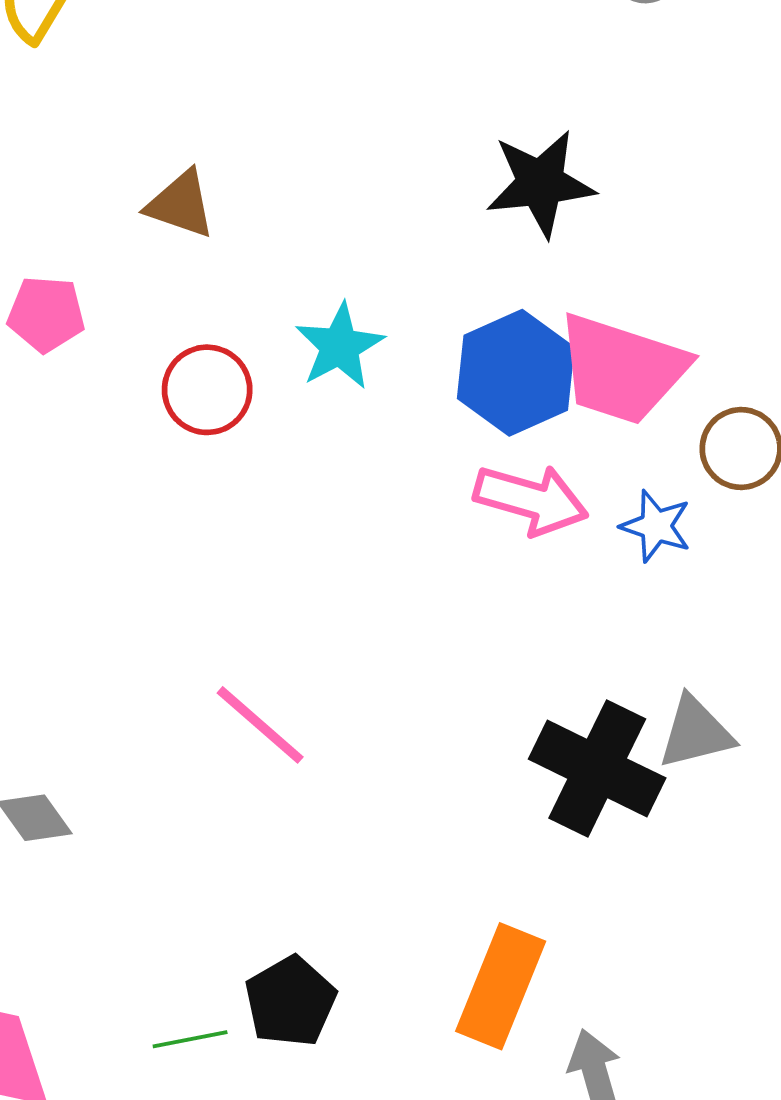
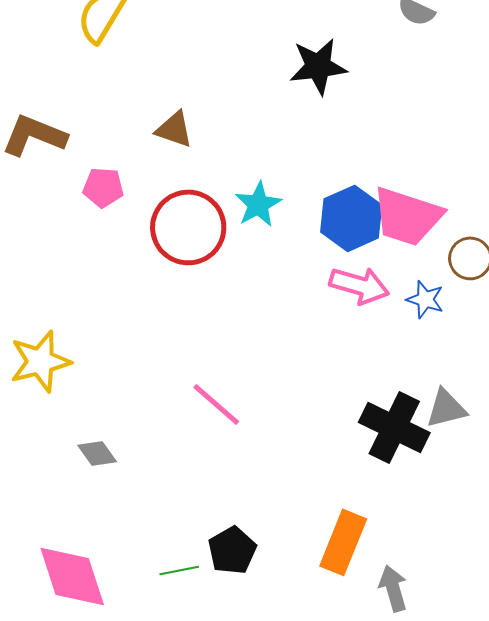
black star: (540, 183) -> (318, 66), moved
red circle: (207, 390) -> (188, 227), size x1.6

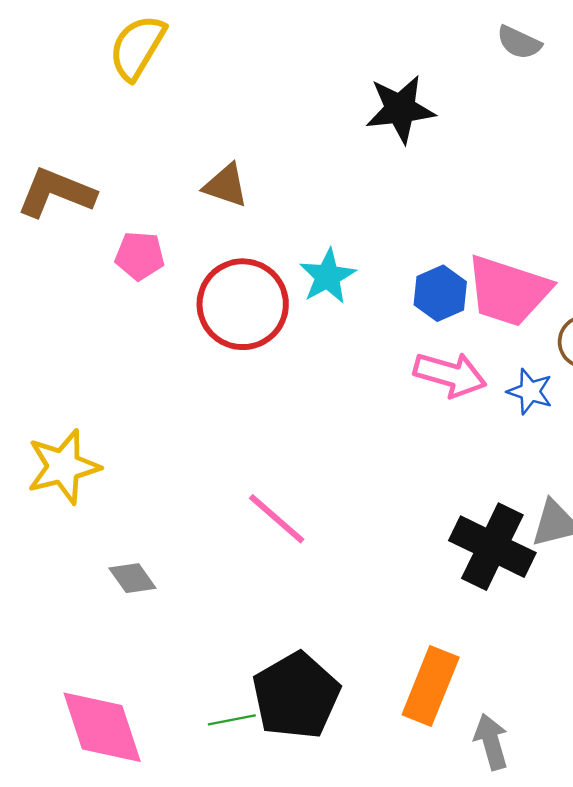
blue hexagon: (351, 218) -> (440, 293), size x0.7
black pentagon: (232, 550) -> (296, 696), size x1.5

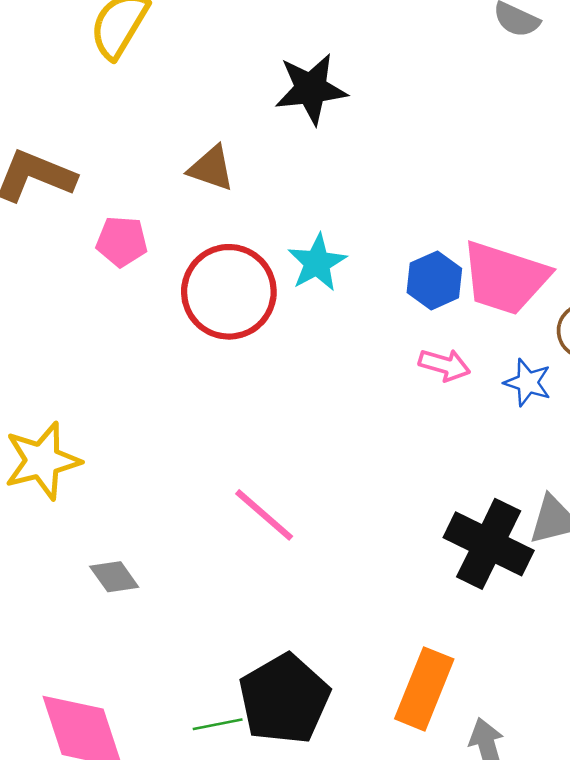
black star: (400, 109) -> (311, 89), moved
pink arrow: (450, 375) -> (444, 365), size x0.7

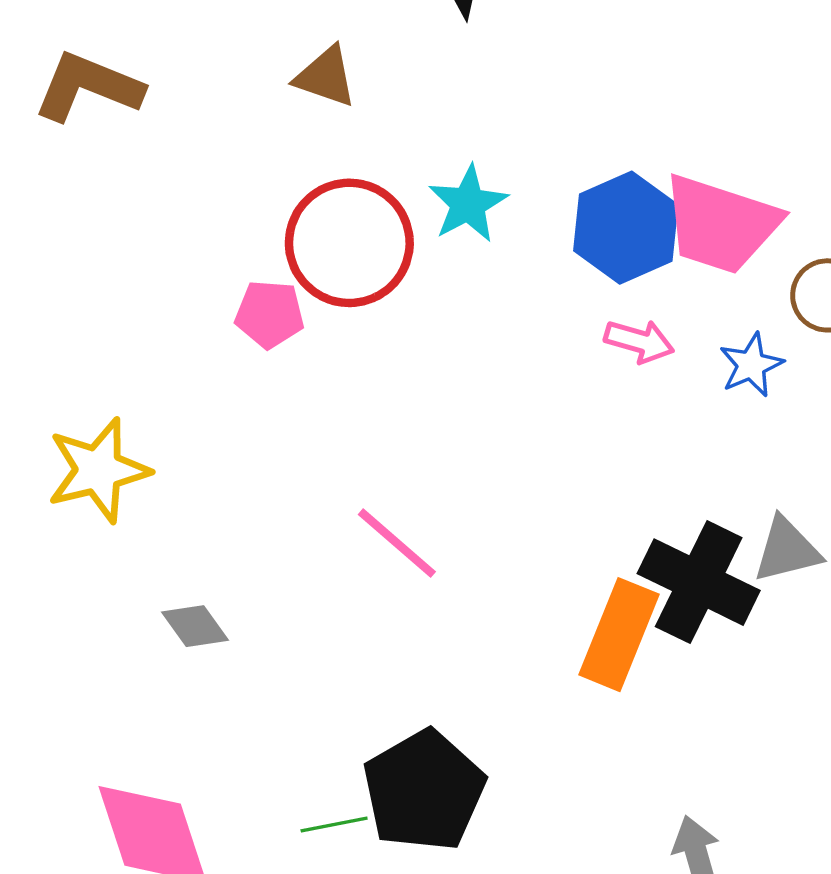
pink pentagon: (122, 241) -> (270, 314), moved
blue hexagon: (434, 280) -> (626, 228), size x1.4
blue star: (528, 383) -> (751, 365), turned 30
orange rectangle: (424, 689) -> (619, 635), moved

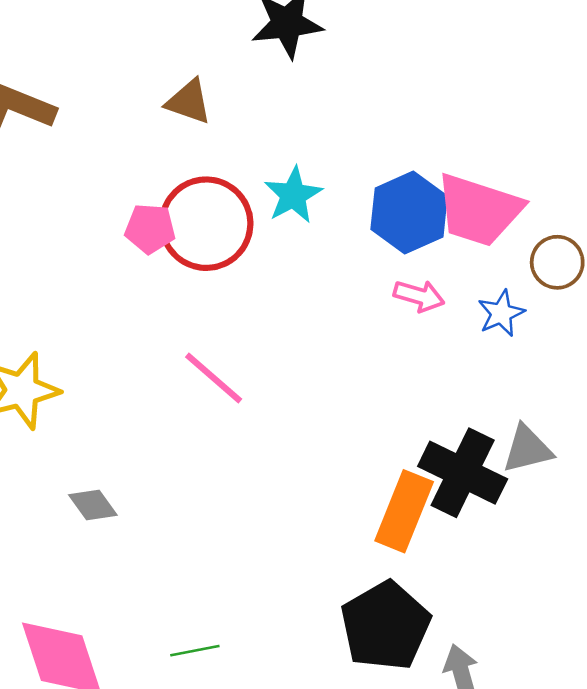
pink pentagon: (270, 314) -> (150, 229), moved
pink line: (397, 543) -> (214, 378), moved
black pentagon: (424, 791) -> (385, 626), moved

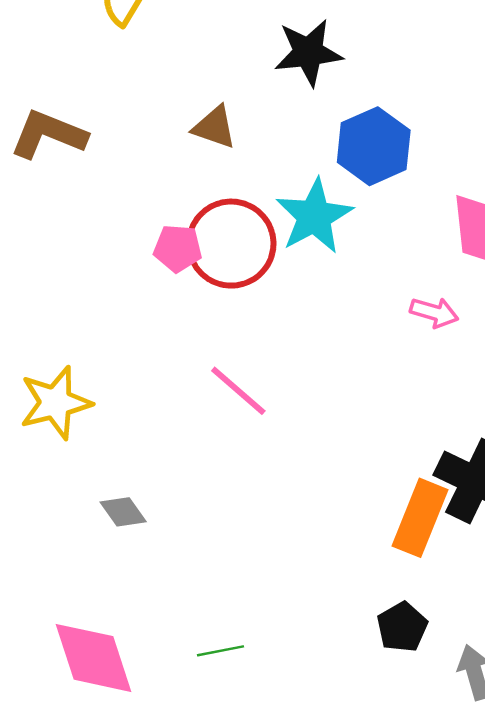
cyan star: (293, 195) -> (314, 216), size x1.4
blue hexagon: (409, 212) -> (374, 146), moved
black pentagon: (385, 626) -> (402, 627), size x0.6

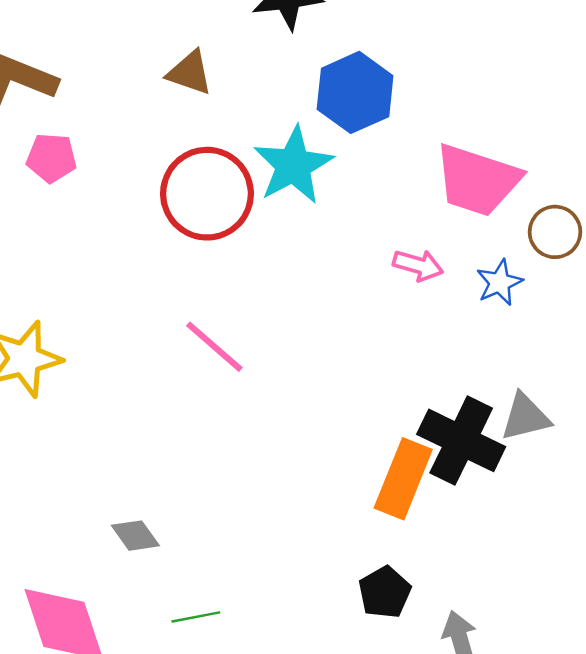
pink pentagon: (178, 248) -> (51, 158), moved
gray diamond: (123, 512) -> (135, 536), moved

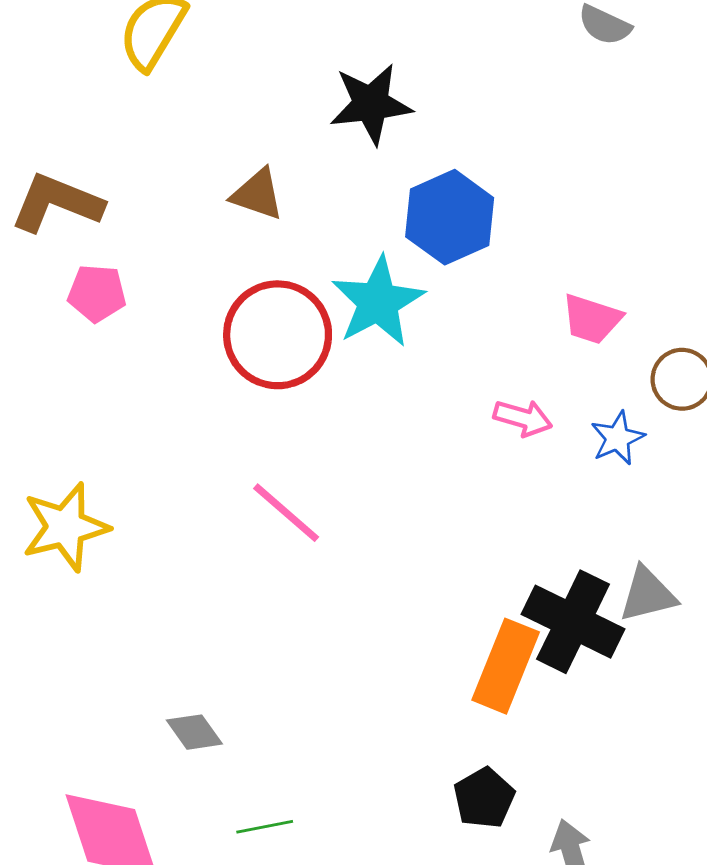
pink trapezoid: (477, 180) -> (592, 319), size x0.6

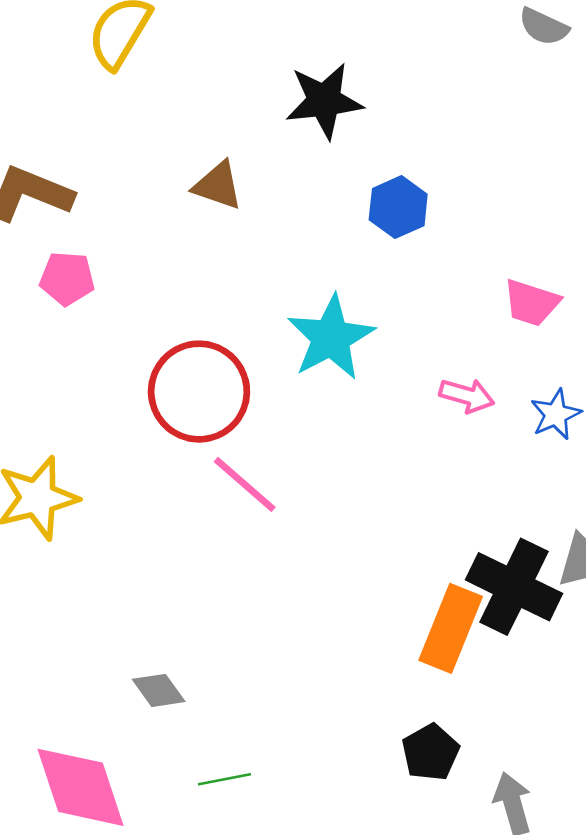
blue hexagon: (450, 217) -> (398, 207), size x0.7
cyan star: (378, 302) -> (331, 338), moved
red circle: (278, 335) -> (199, 392), moved

